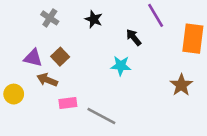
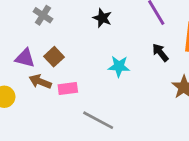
black star: (94, 19) -> (102, 18), moved
black arrow: (134, 37) -> (160, 53), moved
pink rectangle: (68, 103) -> (68, 88), moved

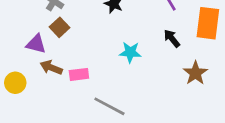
brown square: (54, 57) -> (60, 27), moved

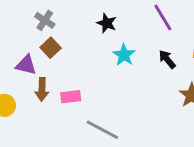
cyan star: (130, 52) -> (124, 55), moved, turned 30
brown arrow: (51, 68) -> (42, 89), turned -110

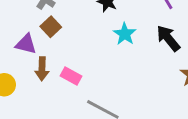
black arrow: (167, 59) -> (168, 38), size x1.4
pink rectangle: (71, 97) -> (71, 76), turned 36

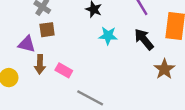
brown square: (51, 27) -> (47, 30), turned 35
cyan star: (125, 34) -> (108, 36), turned -30

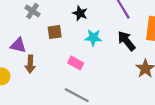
brown square: (47, 30) -> (55, 32), moved
pink rectangle: (64, 70) -> (76, 63), moved

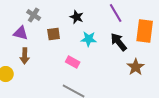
purple triangle: (18, 45) -> (21, 33), moved
brown arrow: (30, 64) -> (25, 56), moved

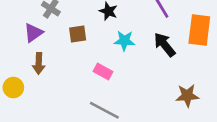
purple triangle: (21, 33) -> (33, 33), turned -49
brown star: (136, 67) -> (187, 96), moved, turned 30

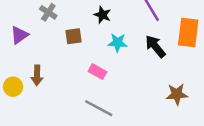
purple triangle: (33, 33) -> (19, 35), moved
brown arrow: (39, 63) -> (37, 75), moved

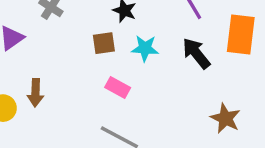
brown square: (74, 36) -> (104, 43), moved
brown star: (177, 94) -> (225, 118), turned 30

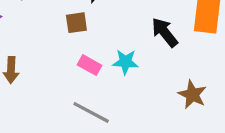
cyan star: (145, 48) -> (125, 62), moved

